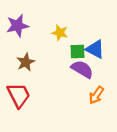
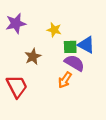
brown star: (26, 62) -> (33, 57), moved
orange arrow: (96, 95) -> (65, 80), moved

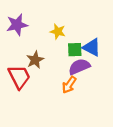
purple semicircle: (74, 63) -> (79, 67), turned -54
red trapezoid: (17, 86) -> (19, 77), moved

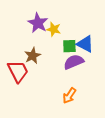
purple star: (17, 25) -> (38, 23), moved, turned -30
orange arrow: (69, 85) -> (69, 96), moved

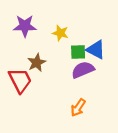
purple star: (38, 23) -> (25, 26), moved, turned -30

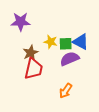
yellow star: (60, 33) -> (51, 42), moved
red trapezoid: (20, 80) -> (34, 69), moved, turned 40

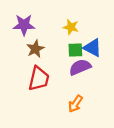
yellow star: (51, 42) -> (71, 27), moved
brown star: (31, 53) -> (35, 49), moved

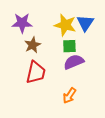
yellow star: (71, 27) -> (65, 25), size x1.5
blue triangle: (93, 48) -> (85, 23), moved, turned 36

